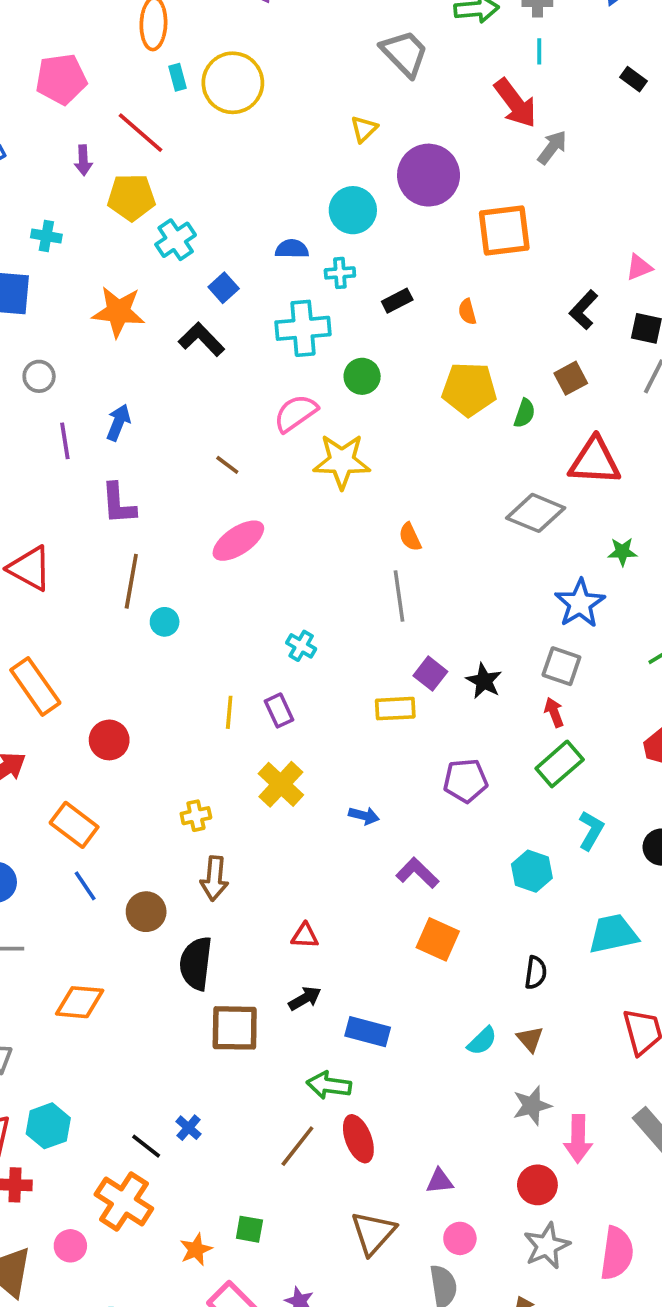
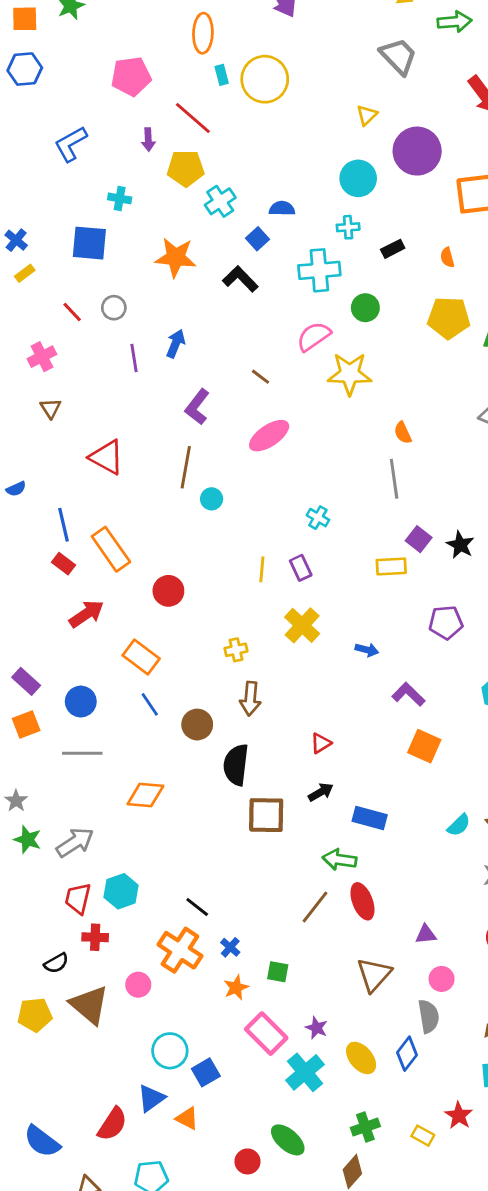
blue semicircle: (292, 249) -> (282, 209), moved
purple L-shape: (118, 504) -> (197, 407), moved, turned 42
red triangle: (305, 936) -> (321, 743), turned -35
blue cross: (189, 1128) -> (230, 947), moved

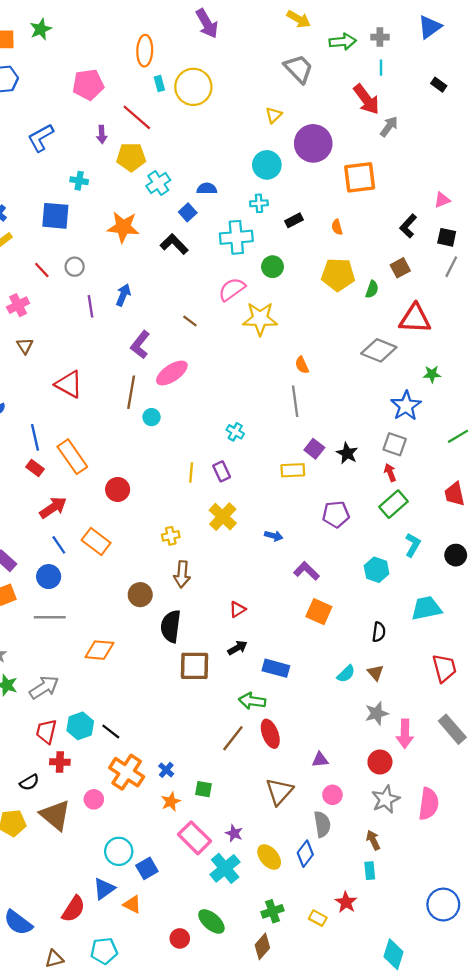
pink ellipse: (269, 436) -> (172, 373), moved
blue line: (150, 704) -> (59, 545), moved
black line: (197, 907) -> (111, 731), moved

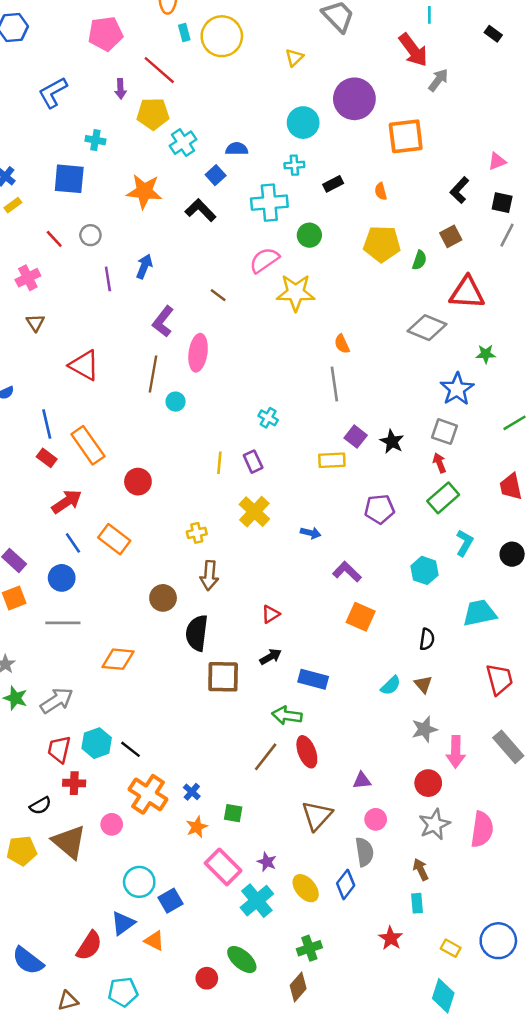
yellow triangle: (274, 115) -> (294, 58), moved
pink ellipse: (172, 373) -> (198, 353), turned -48
yellow rectangle: (318, 918) -> (451, 948), moved

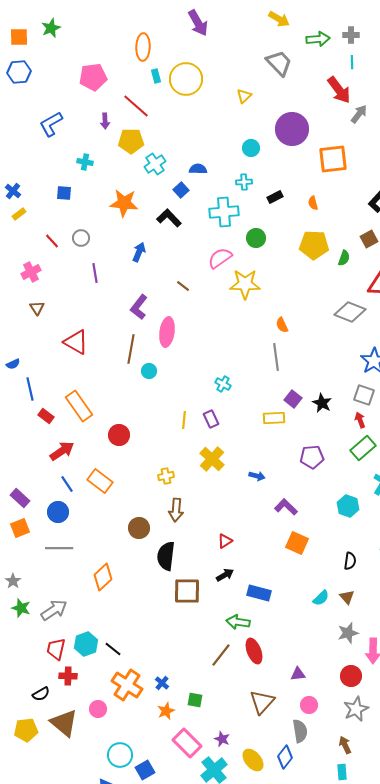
cyan circle: (303, 123) -> (251, 148), size x0.7
blue square: (69, 179) -> (64, 193), size x0.6
blue arrow: (144, 266) -> (139, 252), moved
blue line: (47, 424) -> (30, 389), moved
orange diamond: (118, 659) -> (103, 577), turned -48

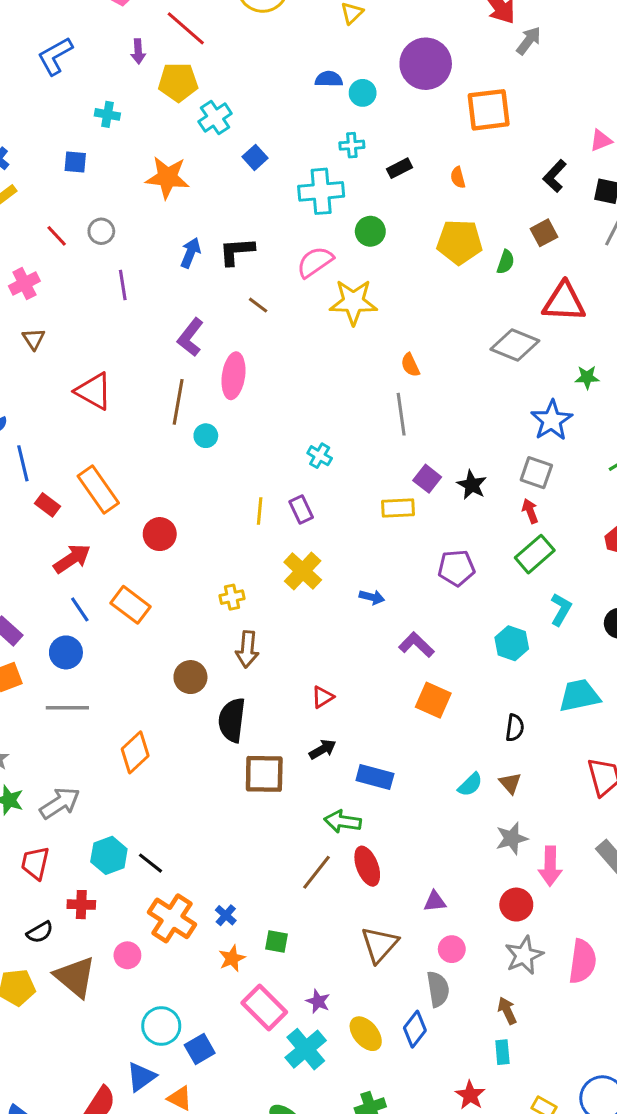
blue semicircle: (198, 169) -> (329, 79), moved
black L-shape: (169, 218) -> (237, 251), moved, turned -50
red trapezoid: (56, 649) -> (35, 863), moved

